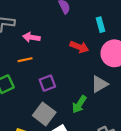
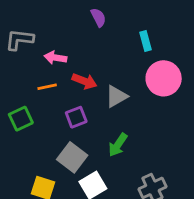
red arrow: (79, 47) -> (85, 81), moved
gray triangle: (99, 84) -> (116, 96), moved

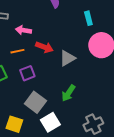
purple square: (76, 117) -> (27, 73), moved

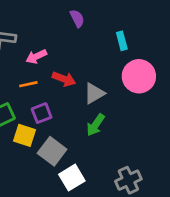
pink arrow: (23, 30) -> (36, 57), turned -35
green arrow: (68, 93) -> (96, 125), moved
yellow square: (14, 124) -> (24, 135), moved

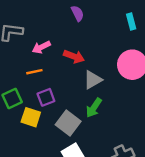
cyan rectangle: (122, 41) -> (131, 22), moved
red arrow: (64, 79) -> (74, 56), moved
gray square: (52, 151) -> (68, 123), moved

